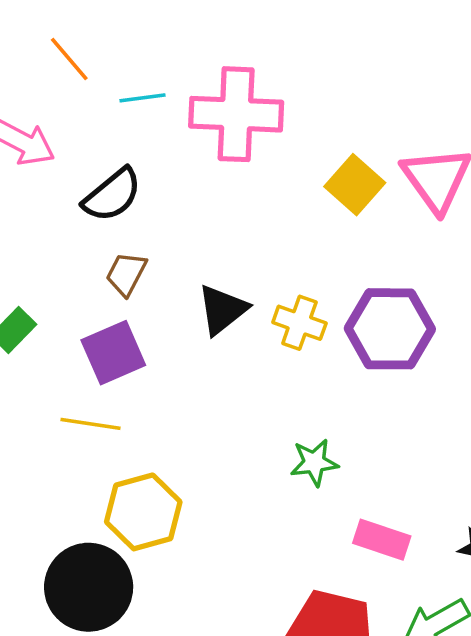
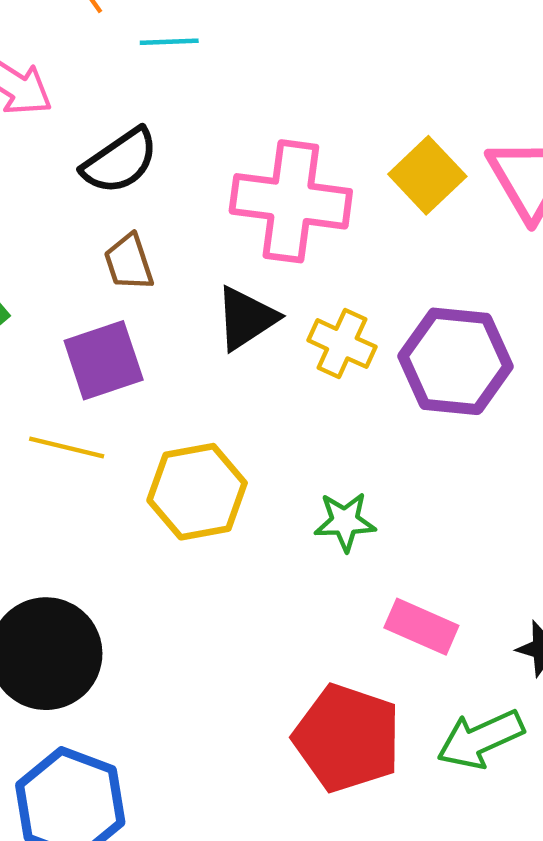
pink cross: (236, 114) -> (291, 201), moved
brown trapezoid: (126, 274) -> (129, 262), turned -51
yellow hexagon: (143, 512) -> (197, 492), moved

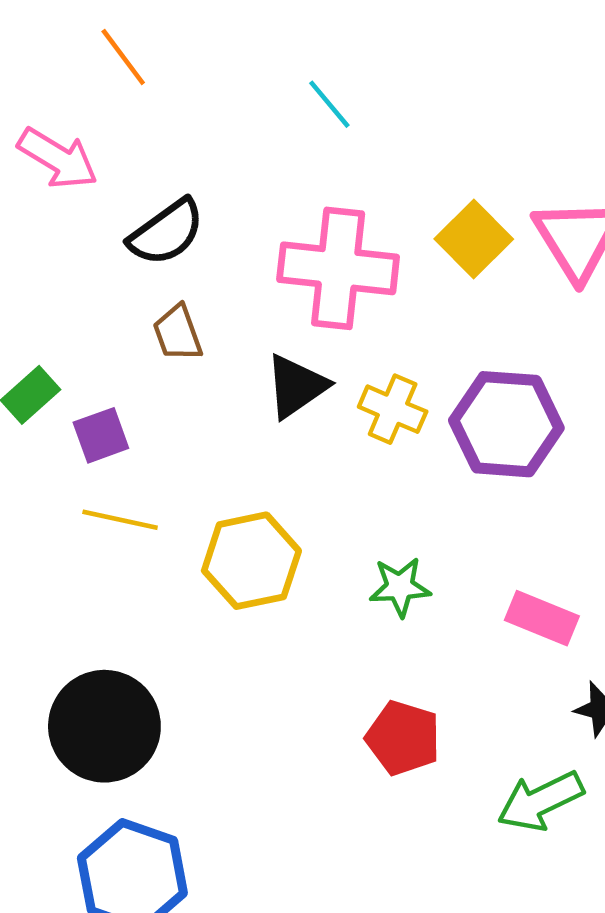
cyan line: (169, 42) -> (329, 104), moved, turned 54
purple square: (104, 360) -> (101, 435), moved, size x0.7
pink rectangle: (421, 627) -> (542, 618), moved
red pentagon: (347, 738) -> (403, 738), moved, size x0.7

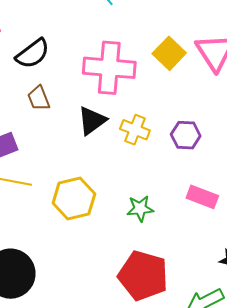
purple hexagon: (506, 424) -> (186, 135), size x0.6
pink rectangle: (542, 618) -> (202, 197), moved
red pentagon: (403, 738) -> (143, 276), size x1.5

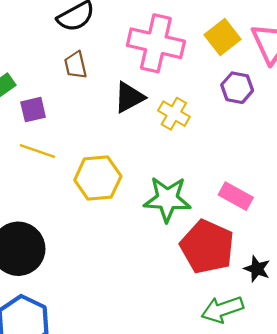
purple hexagon: (186, 135) -> (237, 88), moved
green star: (140, 209) -> (167, 199), size x1.6
red pentagon: (143, 276) -> (207, 247), moved

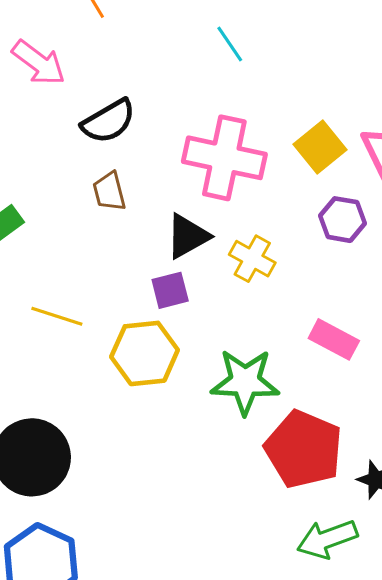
purple square: (33, 110) -> (170, 290), moved
pink rectangle: (236, 196) -> (334, 339), moved

